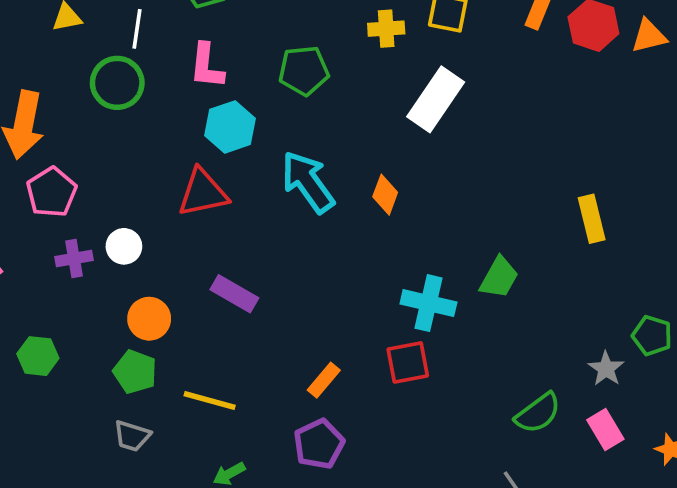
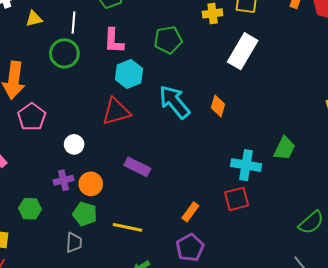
purple cross: (74, 259) -> (63, 180), moved
gray trapezoid: (132, 436) -> (74, 243), moved, turned -100

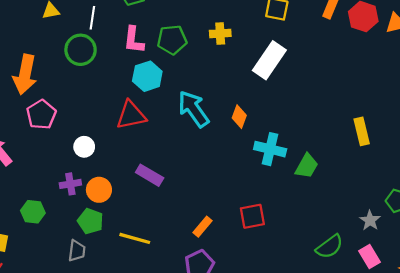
yellow cross: (213, 13) -> (220, 33), moved
green pentagon: (168, 40) -> (172, 40), moved
cyan cross: (246, 165) -> (270, 149), moved

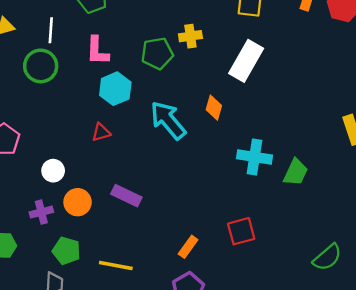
green pentagon: (172, 40) -> (157, 53), moved
red triangle: (131, 115) -> (101, 132), size x0.6
orange diamond: (239, 117) -> (214, 108), moved
orange circle: (99, 190) -> (78, 202), moved

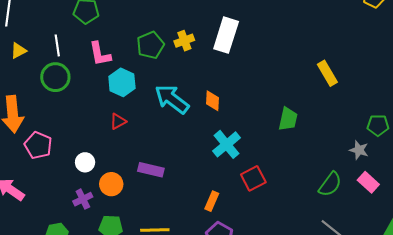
yellow cross: (190, 36) -> (184, 41), moved
orange diamond: (214, 108) -> (213, 101), moved
cyan cross: (254, 157) -> (227, 144), moved, turned -36

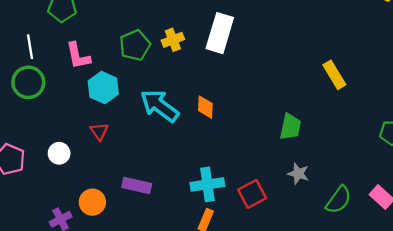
red triangle: (118, 121) -> (99, 131), turned -36
cyan cross: (227, 144) -> (207, 184), moved, turned 32
gray star: (359, 150) -> (298, 174), moved
white circle: (85, 162) -> (59, 153), moved

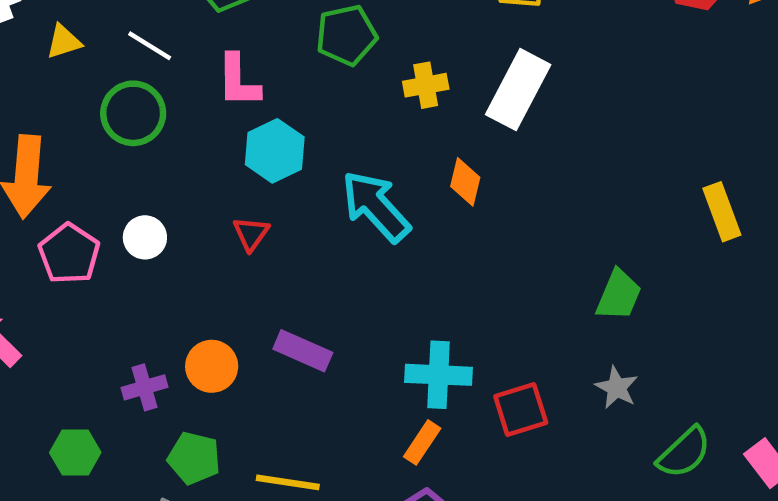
green pentagon: (135, 45) -> (346, 35), moved
white line: (30, 47) -> (150, 46), turned -60
orange diamond: (205, 107) -> (465, 182), moved
white circle: (59, 153) -> (145, 237), moved

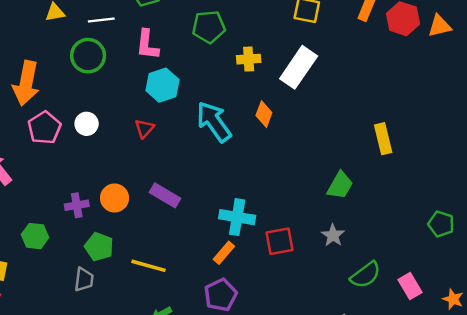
white line: (150, 46) -> (101, 20), turned -45
yellow rectangle: (722, 212) -> (383, 139), moved

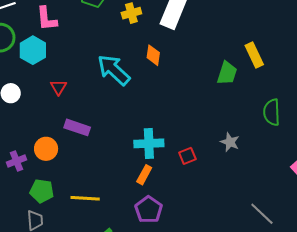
cyan hexagon: (163, 85) -> (33, 50), moved
green trapezoid: (340, 185) -> (227, 73), moved
purple rectangle: (165, 195) -> (77, 127), moved
red square: (279, 241) -> (187, 156), size x0.7
green semicircle: (365, 275) -> (272, 112), moved, turned 136

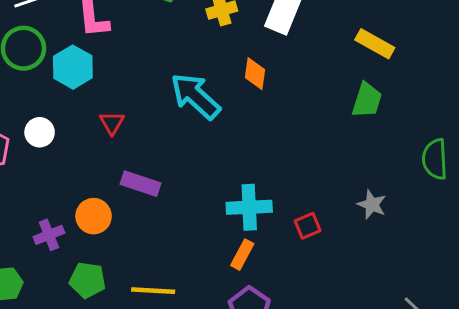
yellow rectangle: (254, 55) -> (375, 44), moved, turned -35

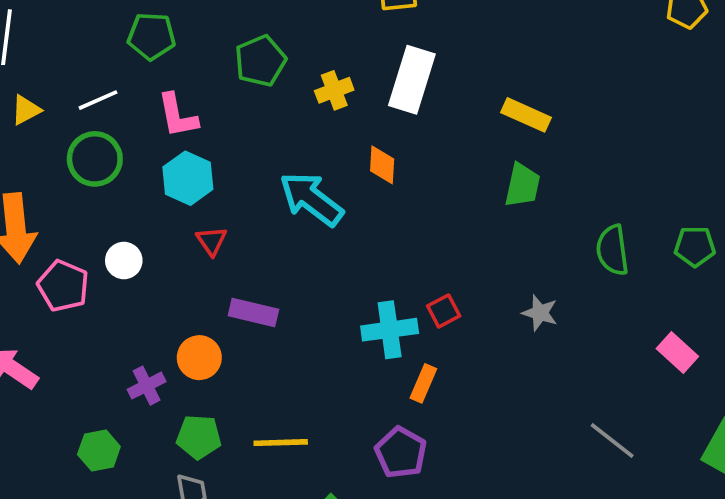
cyan hexagon: (73, 67) -> (188, 178), moved
red square: (308, 226) -> (444, 311), moved
orange rectangle: (242, 255) -> (423, 383), moved

